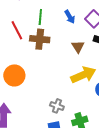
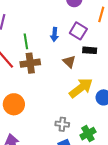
blue arrow: (70, 17) -> (54, 35), turned 48

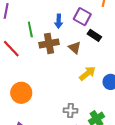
black rectangle: (90, 50) -> (94, 35), turned 32
brown cross: (30, 63) -> (49, 43), moved
yellow arrow: (81, 88) -> (87, 73), size x0.7

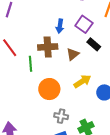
green line: (30, 29) -> (31, 64), moved
brown triangle: (75, 48) -> (73, 54), turned 32
orange circle: (21, 93) -> (49, 89), moved

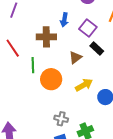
blue arrow: (60, 26) -> (64, 20), moved
brown cross: (48, 47) -> (46, 37), moved
orange circle: (49, 89) -> (51, 79), moved

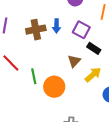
brown cross: (46, 37) -> (36, 30), moved
yellow arrow: (84, 85) -> (93, 75), moved

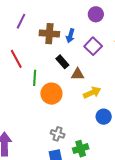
black rectangle: (94, 48) -> (62, 62), moved
brown triangle: (74, 61) -> (78, 74), turned 32

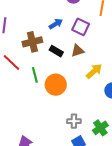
brown cross: (49, 34) -> (32, 42), moved
blue arrow: (70, 36) -> (56, 24), turned -120
brown triangle: (78, 74) -> (77, 51), moved

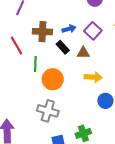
blue arrow: (56, 24) -> (69, 29), moved
yellow arrow: (94, 71) -> (93, 77), turned 30
gray cross: (74, 121) -> (48, 111), moved, size x1.5

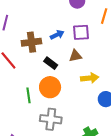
purple square: (93, 31) -> (81, 32), turned -36
black rectangle: (63, 47) -> (51, 63), moved
green line: (35, 64) -> (28, 95), moved

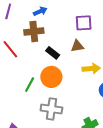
blue arrow: (57, 35) -> (40, 11), moved
green line: (28, 95) -> (30, 85), turned 35

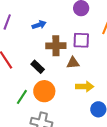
brown cross: (34, 31) -> (56, 46), moved
black rectangle: (53, 53) -> (38, 67), moved

